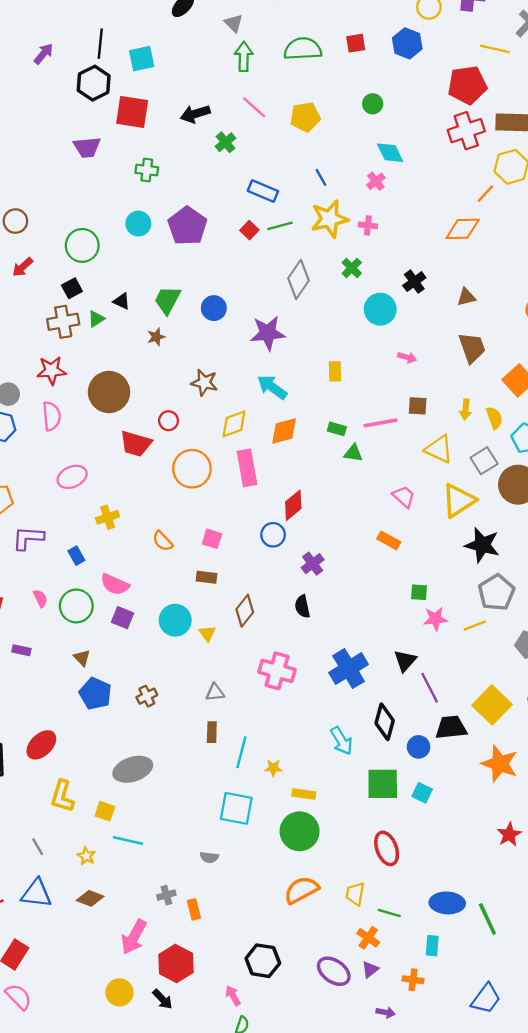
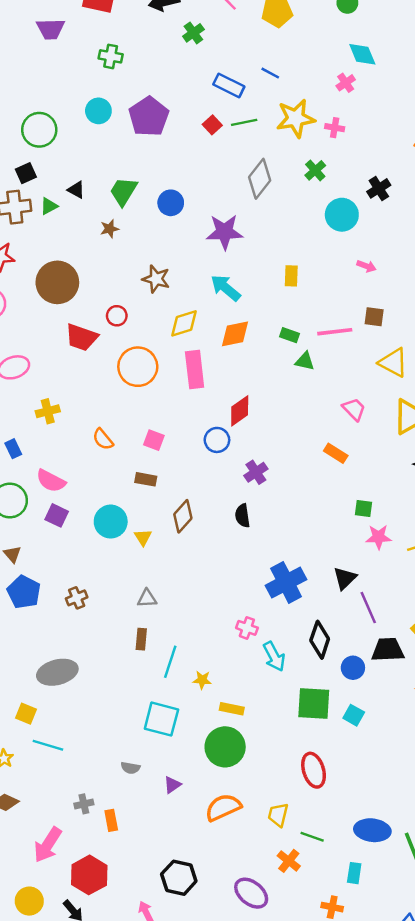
blue line: (321, 177) -> (270, 73), moved, turned -36
pink cross: (277, 671) -> (247, 628), moved, size x0.6
purple triangle: (370, 969) -> (172, 785), moved

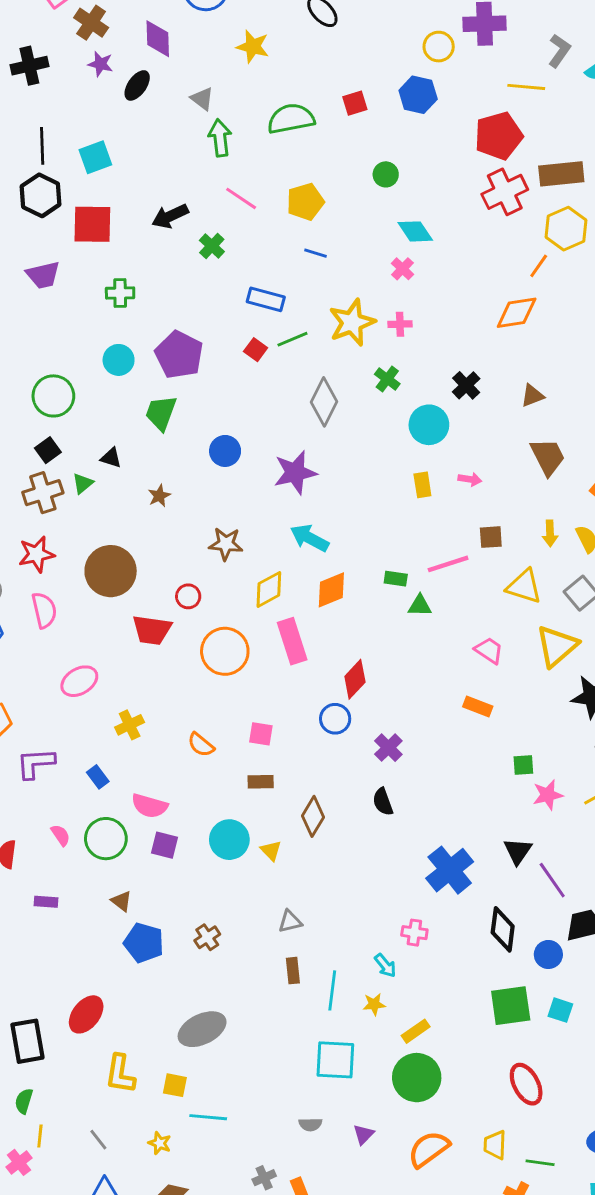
blue line: (270, 73) -> (316, 253), moved
green trapezoid: (123, 191) -> (161, 413), moved
yellow rectangle: (291, 276) -> (422, 485), moved
cyan arrow: (274, 656) -> (385, 966), moved, size x0.7
yellow rectangle: (232, 709) -> (416, 1031), turned -35

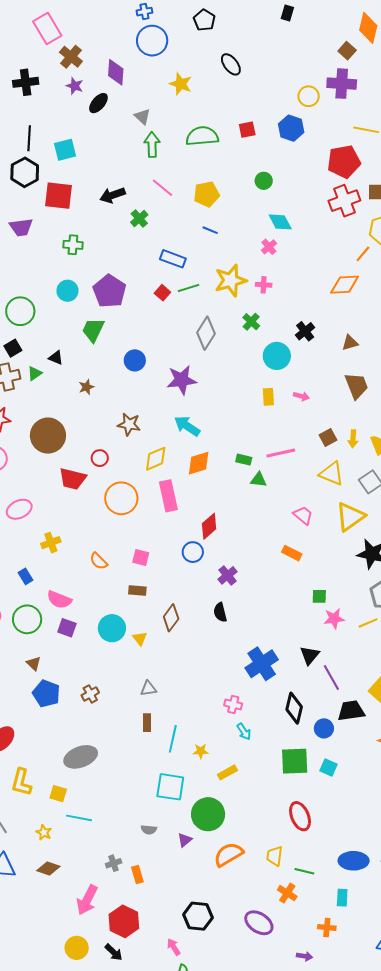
brown square: (491, 537) -> (328, 437), moved, turned -30
cyan arrow: (385, 966) -> (244, 732), moved
green circle: (417, 1078) -> (208, 814), moved

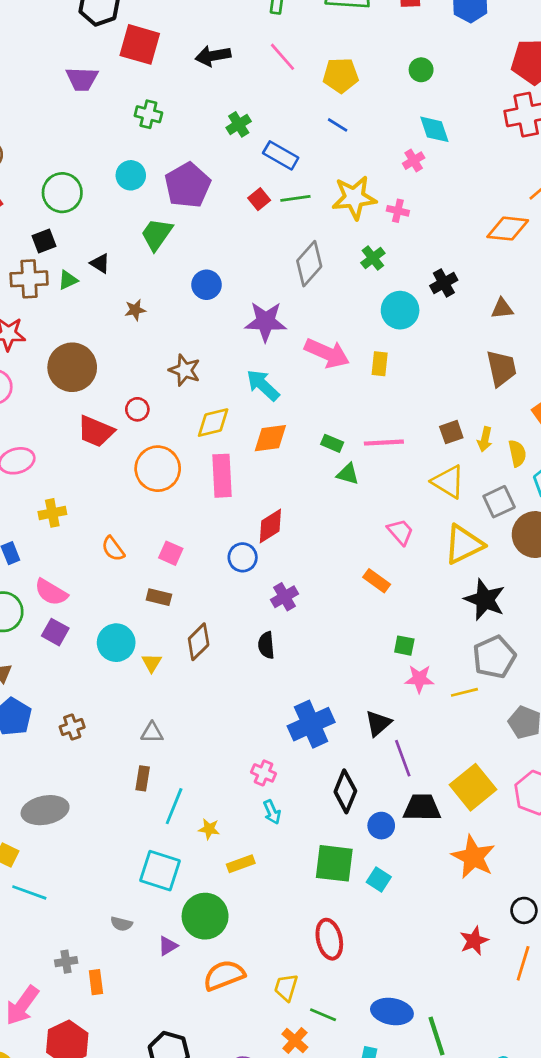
green cross: (139, 218) -> (239, 124), moved
pink arrow: (301, 396) -> (327, 353), moved, size x2.0

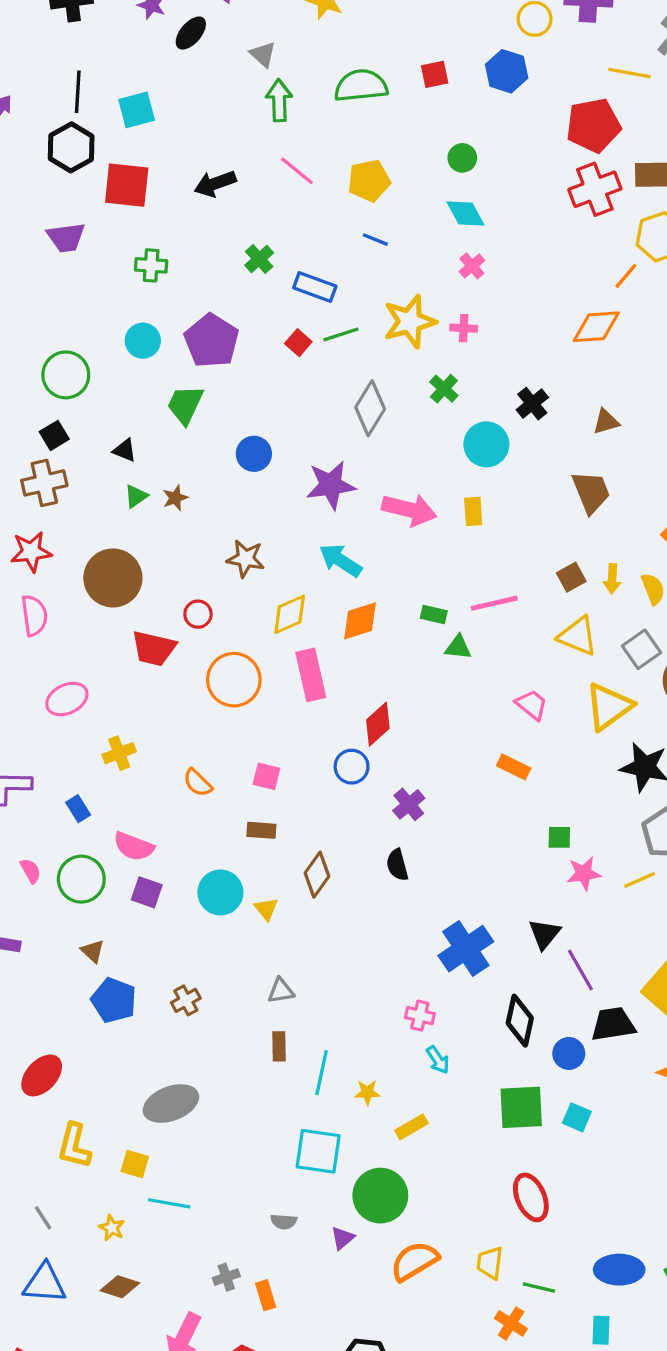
cyan diamond: (434, 129) -> (465, 214), moved
green triangle: (68, 280) -> (136, 496), moved
brown trapezoid: (501, 368) -> (591, 492), moved

